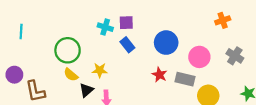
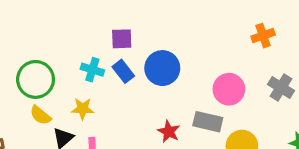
cyan cross: (105, 27) -> (92, 70), moved
blue circle: (166, 43) -> (162, 68), moved
red star: (159, 75) -> (169, 131), moved

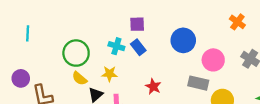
orange cross: (263, 36) -> (237, 22), turned -35
blue circle: (162, 68) -> (183, 40), moved
red star: (169, 131) -> (153, 86), moved

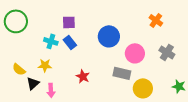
green circle: (76, 53) -> (16, 21), moved

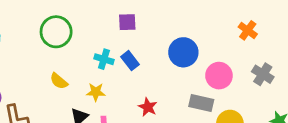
purple square: (69, 22) -> (127, 22), moved
yellow semicircle: (19, 69) -> (59, 81), moved

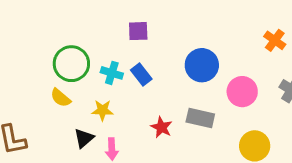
green circle: (56, 32) -> (71, 64), moved
gray rectangle: (201, 103) -> (200, 118), moved

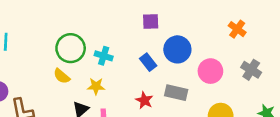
purple square: (138, 31) -> (151, 21), moved
blue rectangle: (141, 75) -> (148, 62), moved

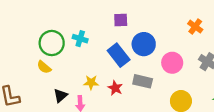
cyan cross: (104, 56) -> (80, 39), moved
blue rectangle: (148, 62) -> (119, 55), size x1.5
yellow star: (96, 86) -> (91, 82), moved

